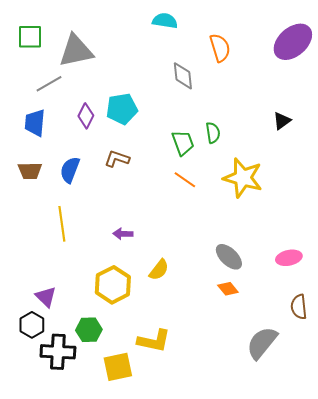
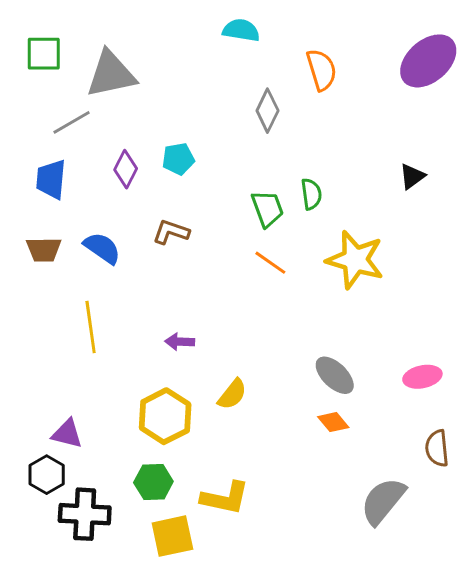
gray diamond: (183, 76) -> (267, 111), turned 32
cyan pentagon: (122, 109) -> (178, 159), size x0.7
blue semicircle: (70, 170) -> (102, 248), turned 104
purple triangle: (46, 297) -> (67, 434), turned -30
green hexagon: (89, 330) -> (153, 482), moved

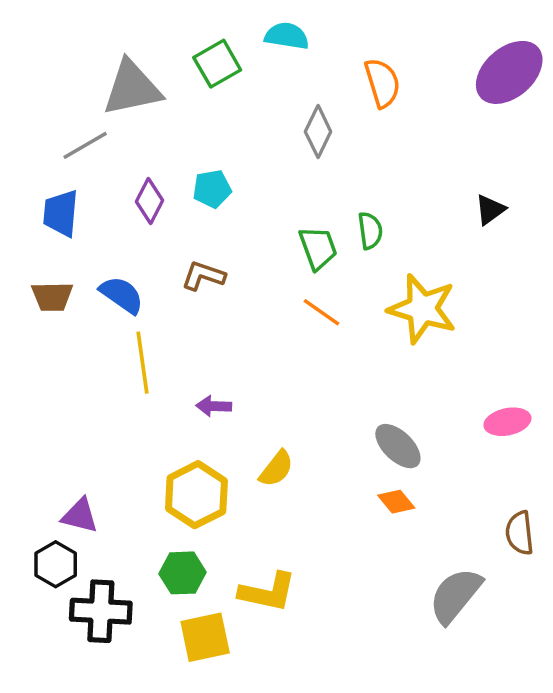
green square: (44, 54) -> (217, 64), moved, turned -30
yellow line: (91, 327) -> (143, 363), moved
pink ellipse: (422, 377) -> (507, 422), moved

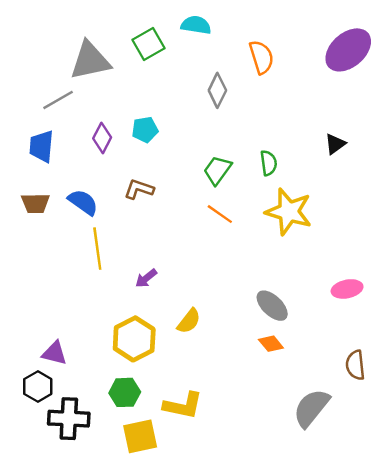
green semicircle: (370, 231) -> (269, 163), moved
green trapezoid: (318, 248) -> (217, 170), turned -124
purple arrow: (214, 406) -> (146, 278), turned -40

